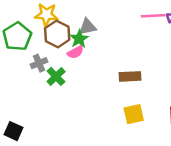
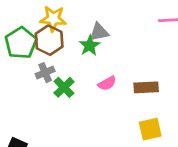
brown hexagon: (57, 34) -> (49, 40), moved
pink semicircle: (75, 52) -> (107, 83), moved

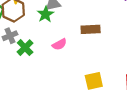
brown rectangle: (146, 87) -> (91, 29), moved

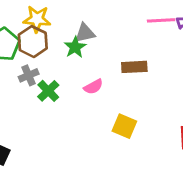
yellow square: (94, 81) -> (124, 126), moved, turned 36

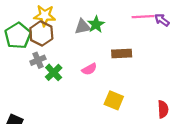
green star: (75, 47) -> (96, 24), moved

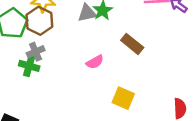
brown rectangle: (122, 53) -> (132, 44), turned 42
green cross: (54, 72) -> (29, 66), moved, turned -30

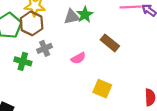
gray cross: (36, 52) -> (45, 48), moved

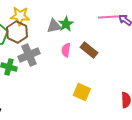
gray cross: (45, 48) -> (29, 55), size x1.5
pink semicircle: (78, 58) -> (66, 50), moved, turned 128

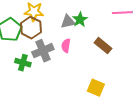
pink semicircle: (66, 50) -> (66, 46), moved

